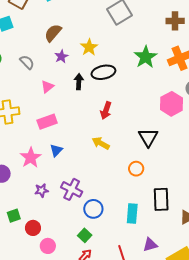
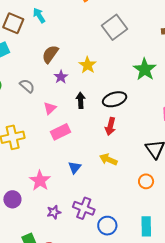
black ellipse: (103, 72) -> (115, 99), moved
pink rectangle: (47, 122) -> (60, 132), moved
blue triangle: (56, 150) -> (75, 167), moved

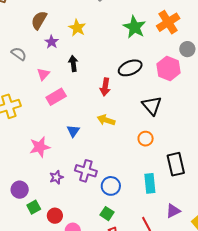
black ellipse: (115, 99) -> (130, 68), moved
pink star: (40, 181) -> (40, 147), turned 30
purple circle: (12, 199) -> (20, 190), moved

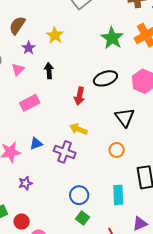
pink triangle: (43, 74) -> (18, 69), moved
blue triangle: (73, 131) -> (36, 144), moved, turned 32
purple cross: (86, 171) -> (65, 152), moved
green square: (107, 214) -> (82, 218), moved

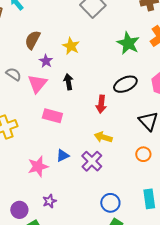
pink triangle: (18, 69) -> (37, 84), size x1.5
pink rectangle: (30, 103) -> (52, 116), turned 48
purple cross: (65, 152) -> (92, 161), turned 30
purple star: (25, 183) -> (49, 201), moved

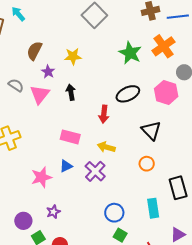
yellow star: (71, 46) -> (73, 56), turned -30
pink rectangle: (52, 116) -> (70, 137), moved

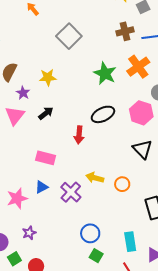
black arrow: (71, 92) -> (46, 113), turned 63
black triangle: (151, 130) -> (143, 149), moved
yellow arrow: (106, 147) -> (95, 178), moved
cyan rectangle: (153, 208) -> (130, 242), moved

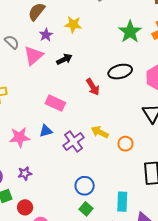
red arrow: (79, 135) -> (93, 87), turned -48

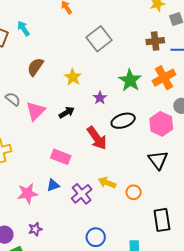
yellow star: (73, 24) -> (73, 77), turned 30
purple star: (46, 35) -> (100, 98), moved
red arrow: (93, 87) -> (97, 138), size x1.4

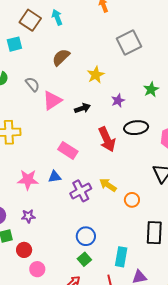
green star: (130, 80) -> (151, 89), size x0.7

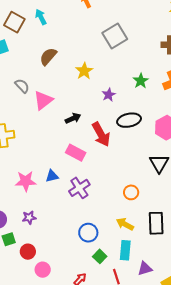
black arrow: (82, 108) -> (73, 118), moved
pink rectangle: (68, 150) -> (76, 153), moved
yellow arrow: (108, 185) -> (125, 224), moved
green square: (84, 259) -> (100, 256), moved

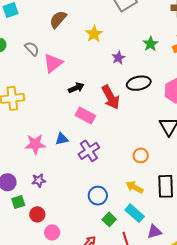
black arrow: (73, 118) -> (76, 88), moved
cyan rectangle: (125, 250) -> (135, 213), turned -54

